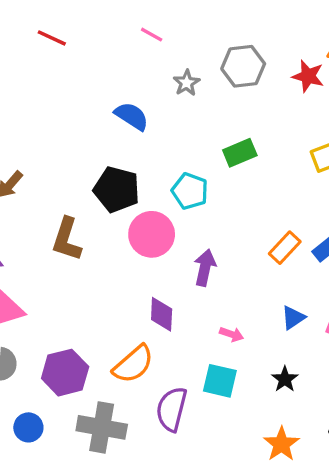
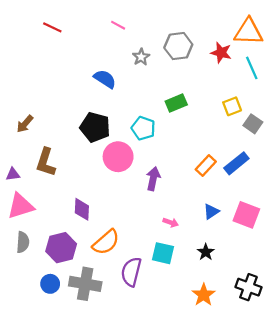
brown L-shape: (67, 239) -> (46, 162), moved
purple diamond: (162, 314) -> (82, 209), moved
blue circle: (28, 427) -> (50, 284), moved

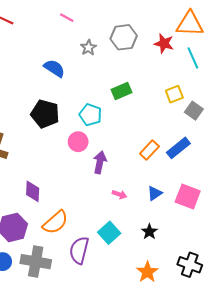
pink circle: (118, 157) -> (78, 142), moved, size x0.7
pink arrow: (171, 222) -> (119, 194), moved
cyan square: (163, 253) -> (109, 233), turned 35

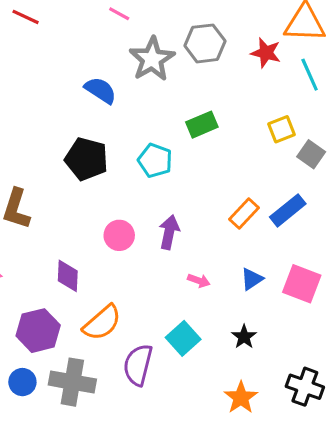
gray star: (88, 48) -> (152, 59), size x1.8
pink circle: (78, 142) -> (119, 235), moved

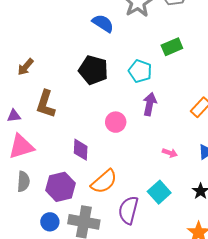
purple arrow: (169, 232) -> (150, 104), moved

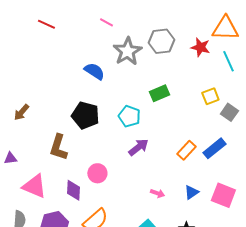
brown L-shape: (46, 104) -> (58, 147), moved
purple arrow: (150, 104) -> (138, 147), turned 40
pink circle: (116, 122) -> (97, 173), moved
pink triangle: (21, 146) -> (34, 186), moved, turned 40

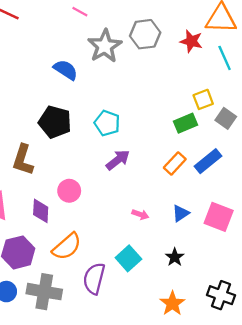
green rectangle: (159, 93) -> (185, 123), moved

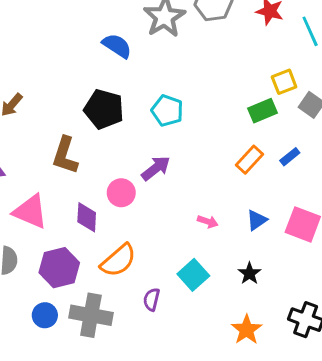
purple arrow: (118, 160) -> (156, 168), moved
blue rectangle: (208, 161) -> (290, 157), size x0.6
purple semicircle: (94, 279) -> (151, 299), size x0.6

